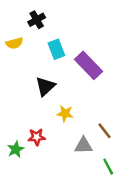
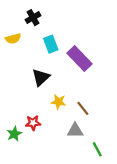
brown line: (104, 131) -> (83, 108), moved

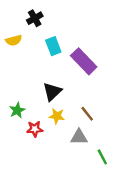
black triangle: (41, 77) -> (52, 92), moved
yellow star: (58, 102) -> (57, 116), moved
green star: (14, 134) -> (17, 110), moved

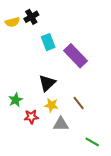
yellow semicircle: (14, 40) -> (12, 22), moved
gray triangle: (79, 137) -> (61, 124), moved
green line: (102, 157) -> (92, 142), turned -32

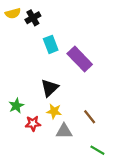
yellow semicircle: (12, 22) -> (13, 13), moved
brown line: (79, 103) -> (90, 117), moved

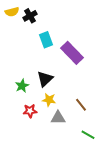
green star: (16, 106) -> (22, 86), moved

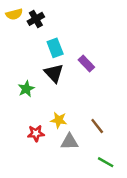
purple rectangle: (72, 53) -> (86, 64), size x0.6
black triangle: (45, 79) -> (54, 73), moved, turned -30
green star: (22, 86) -> (26, 89), moved

